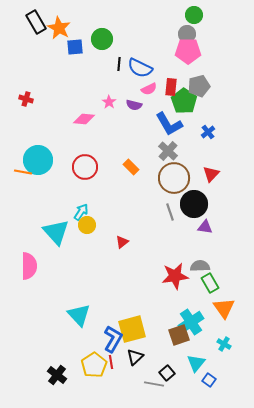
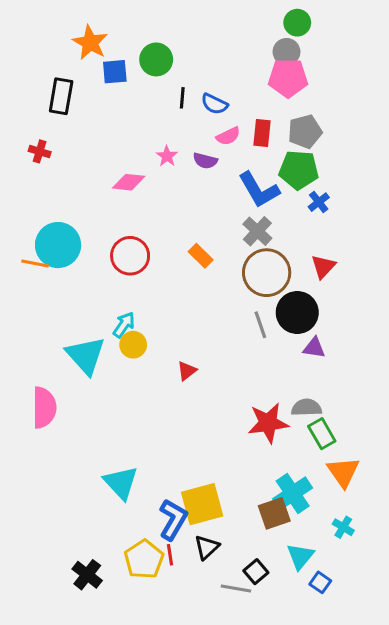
black rectangle: (36, 22) -> (61, 96), moved, turned 40
blue semicircle: (140, 68) -> (214, 104), size x0.7
green pentagon: (184, 101) -> (299, 170), moved, turned -30

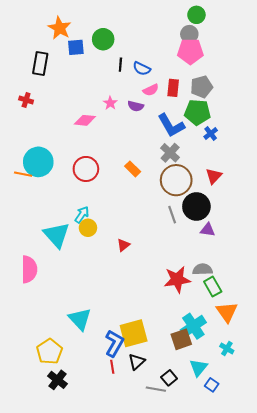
yellow pentagon: (144, 559) -> (49, 352), moved

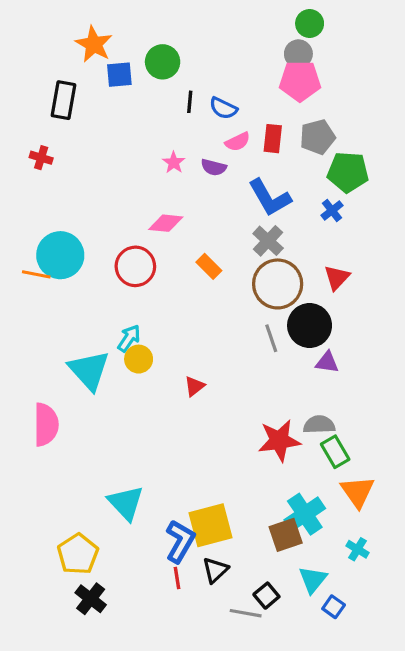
green pentagon: (197, 112) -> (348, 172), moved
pink diamond: (85, 120) -> (166, 223), moved

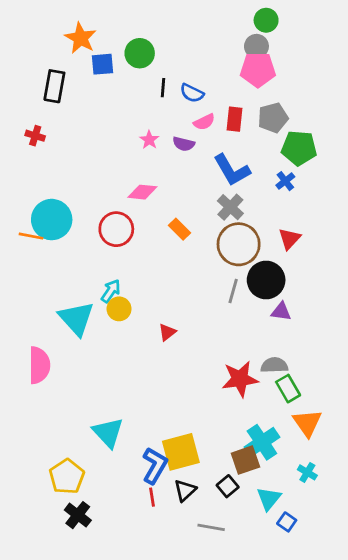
gray line: (271, 338) -> (233, 291), turned 35
black square: (266, 596) -> (228, 486), moved

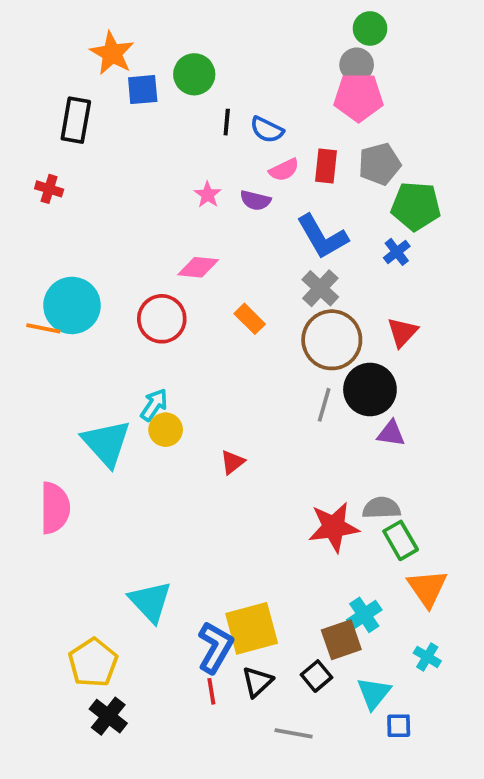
cyan cross: (262, 442) -> (364, 615), size x0.7
blue square: (287, 522) -> (399, 726), turned -36

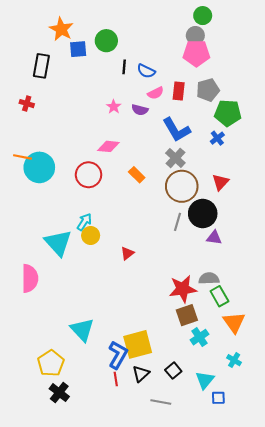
orange line: (43, 328) -> (23, 157), moved
brown square: (341, 640) -> (187, 315), moved

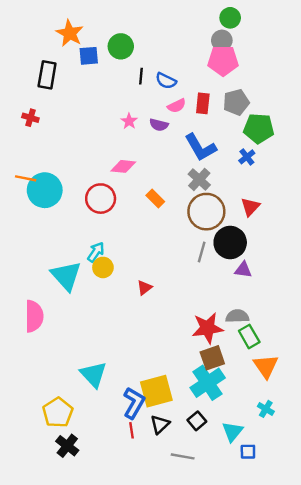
cyan cross: (200, 337) -> (208, 383), moved, size x1.6

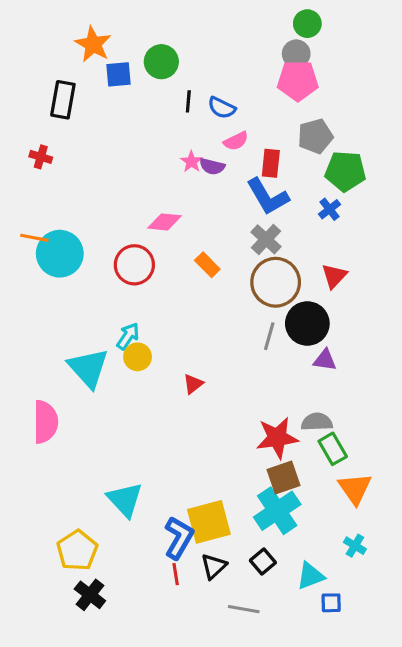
red rectangle: (203, 103) -> (271, 163), moved
pink star: (129, 121) -> (191, 162), moved
cyan triangle: (233, 432) -> (310, 576), turned 30

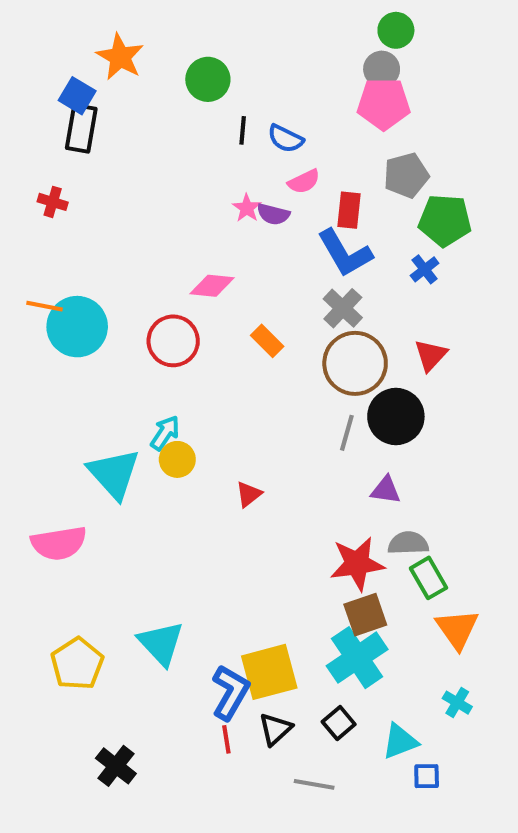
blue square: (118, 74) -> (77, 96), moved, turned 36
purple triangle: (325, 360) -> (386, 490), moved
pink semicircle: (45, 422) -> (59, 543), turned 81
yellow pentagon: (77, 550) -> (77, 664), moved

